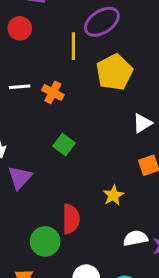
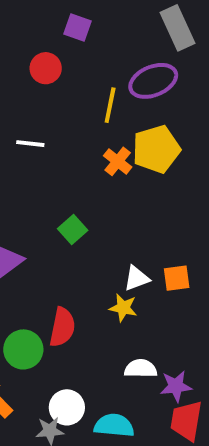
orange cross: (53, 92) -> (118, 161), moved
white triangle: (142, 123) -> (137, 278), moved
yellow star: (113, 195) -> (123, 308), turned 30

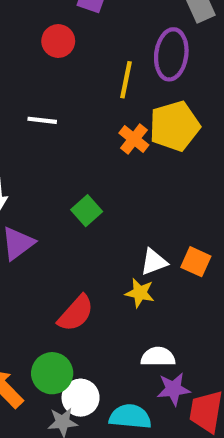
purple ellipse: (153, 81) -> (171, 54), turned -60
orange square: (177, 278) -> (196, 262), turned 32
red semicircle: (62, 327) -> (76, 313), turned 30
green circle: (23, 349) -> (52, 373), moved
purple star: (176, 386) -> (173, 389), moved

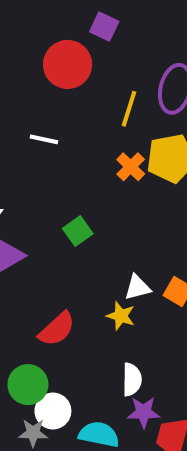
red circle: (58, 41) -> (68, 64), size x1.5
white semicircle: (158, 357) -> (132, 379), turned 84

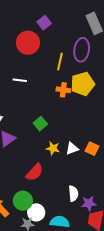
purple square: (104, 27) -> (44, 23), turned 32
orange cross: (131, 167) -> (63, 90), turned -32
yellow star: (121, 316) -> (53, 148), moved
purple star: (144, 412) -> (89, 203), moved

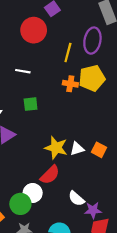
green square: (40, 124) -> (31, 104), moved, turned 32
yellow star: (53, 148) -> (56, 148), size x1.5
red semicircle: (35, 172) -> (50, 175), moved
white semicircle: (73, 194) -> (76, 199), turned 133
white circle: (36, 212) -> (33, 193), moved

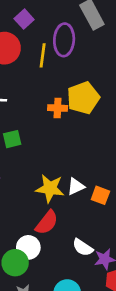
purple ellipse: (92, 41) -> (64, 40), moved
yellow line: (68, 52) -> (43, 55), moved
orange square: (99, 150) -> (100, 195), moved

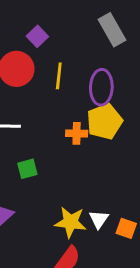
purple ellipse: (64, 40) -> (101, 87), moved
white triangle: (76, 186) -> (99, 219), turned -30

